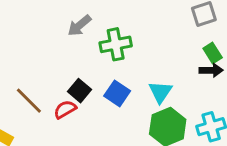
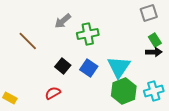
cyan triangle: (160, 92) -> (119, 67), size x1.4
brown line: (29, 101) -> (28, 41), moved
red semicircle: (65, 109) -> (53, 93), moved

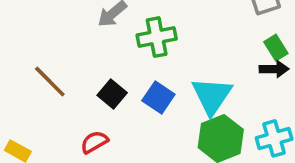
brown line: (28, 41) -> (50, 82), moved

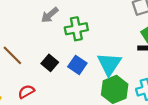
red semicircle: (94, 142) -> (26, 92), moved

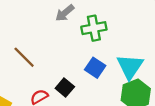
black square: (50, 63) -> (65, 87), moved

